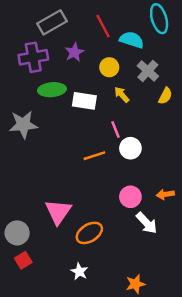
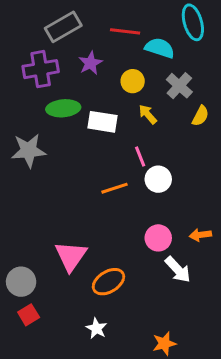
red line: (103, 26) -> (125, 31), turned -55

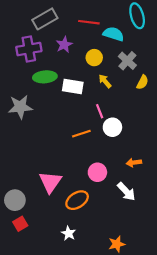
orange arrow: (200, 235) -> (134, 163), moved
pink circle: (158, 238) -> (97, 172), moved

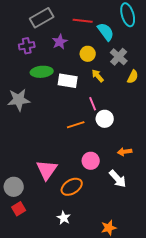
cyan semicircle: (114, 34) -> (106, 32), turned 36
purple cross: (29, 49) -> (27, 46), size x0.7

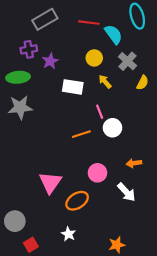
purple star: (60, 42) -> (50, 61), moved
green ellipse: (42, 72) -> (18, 77), moved
gray circle: (14, 187) -> (15, 221), moved
red square: (19, 209) -> (31, 245), moved

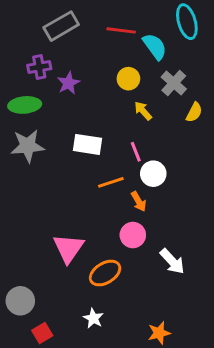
white rectangle: (73, 87) -> (88, 144), moved
orange arrow: (134, 163) -> (139, 201), moved, turned -112

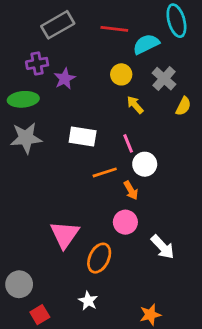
cyan semicircle: (155, 47) -> (146, 44), turned -80
orange ellipse: (105, 273) -> (99, 258), turned -32

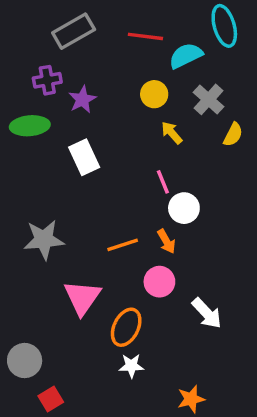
white rectangle: (83, 137) -> (84, 157), moved, turned 56
gray star: (26, 138) -> (44, 240), moved
orange line: (105, 172) -> (123, 245), moved
white star: (88, 301) -> (131, 366), moved, turned -30

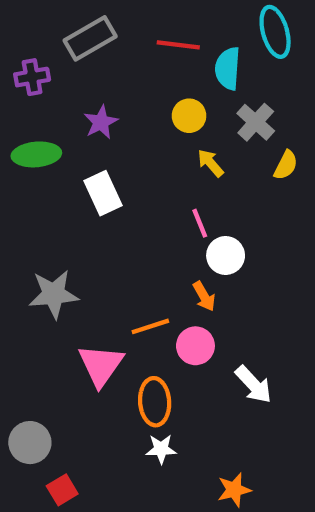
cyan semicircle: (186, 56) -> (228, 68), turned -60
purple cross: (47, 80) -> (32, 77), moved
orange line: (123, 245) -> (150, 326), moved
orange ellipse: (126, 327) -> (155, 402), turned -30

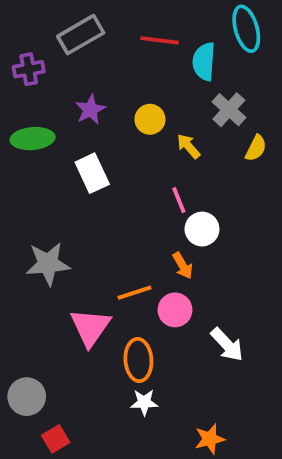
yellow circle: (189, 116) -> (150, 119), moved

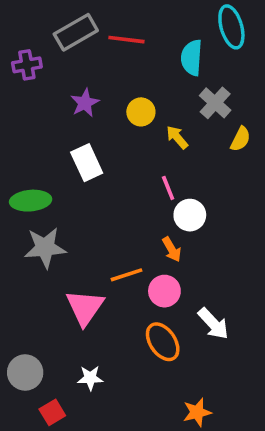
red line: (160, 40) -> (126, 40), moved
green ellipse: (33, 139) -> (31, 201), moved
orange ellipse: (138, 360) -> (163, 342), moved, turned -30
white star: (144, 402) -> (90, 378), moved

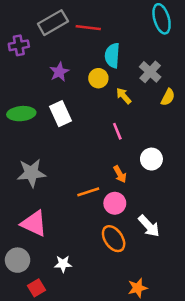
cyan semicircle: (192, 58) -> (112, 55), moved
green ellipse: (31, 201) -> (21, 114), moved
white circle: (190, 215) -> (151, 159), moved
pink triangle: (85, 307) -> (34, 223), moved, turned -40

